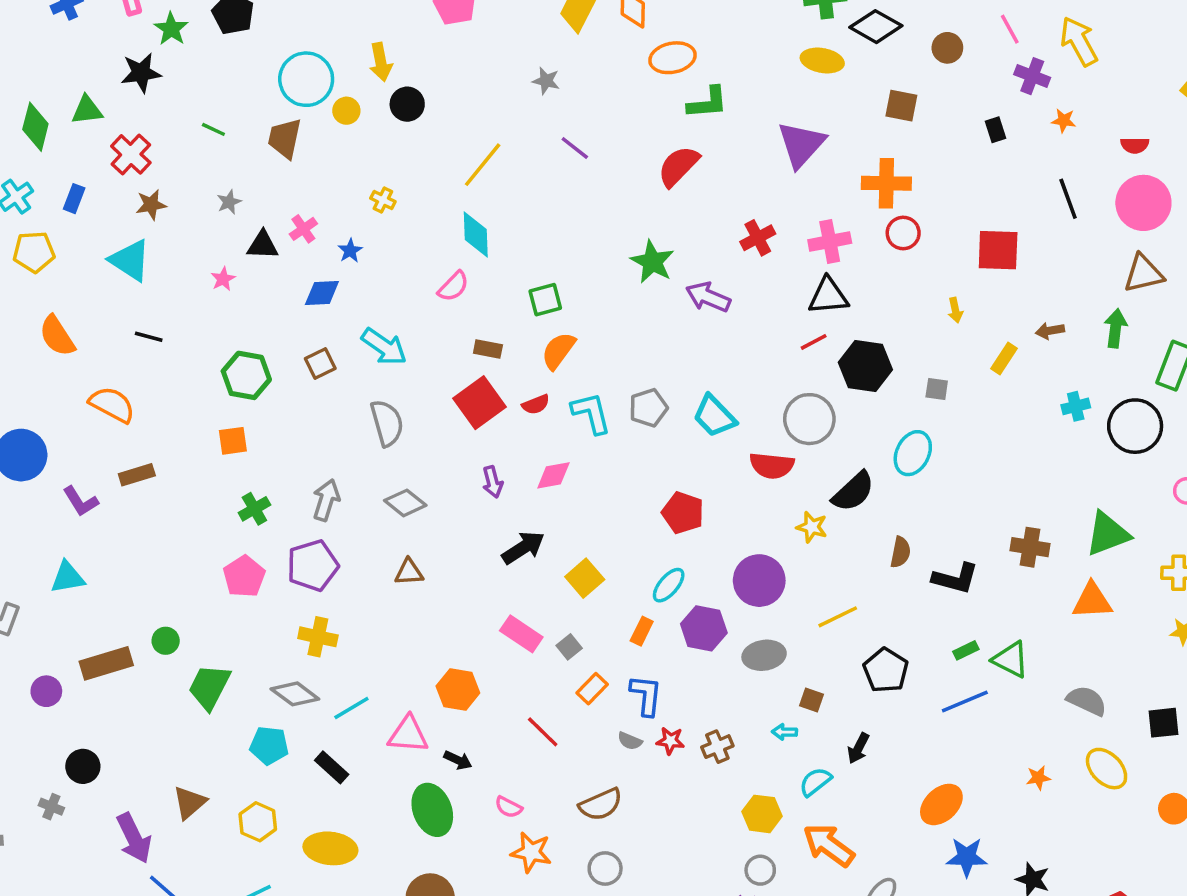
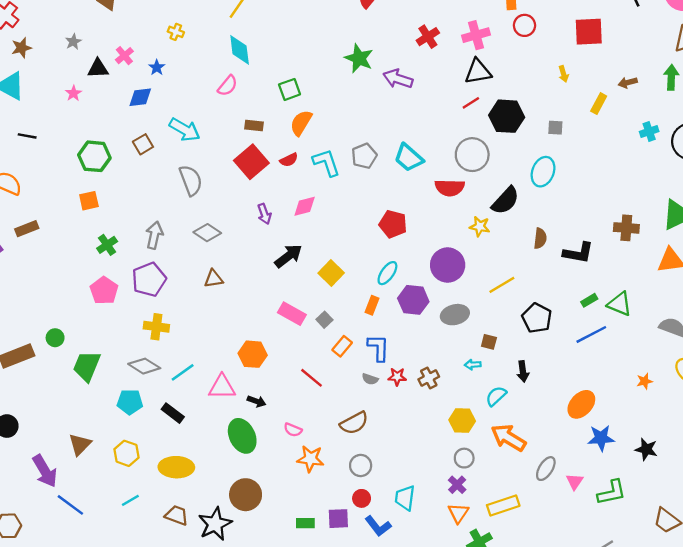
black arrow: (858, 748) -> (523, 371), turned -30

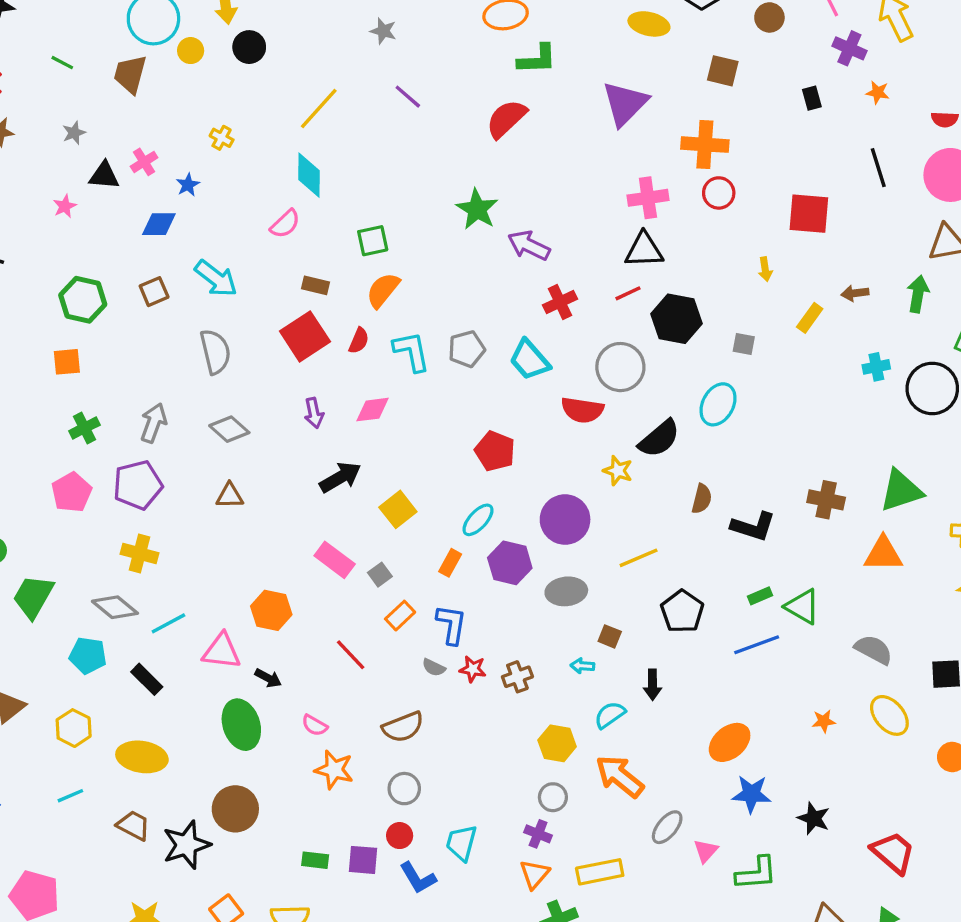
red cross: (428, 37) -> (560, 302), moved
red semicircle: (289, 160) -> (359, 341), turned -48
purple cross: (457, 485) -> (538, 834), turned -30

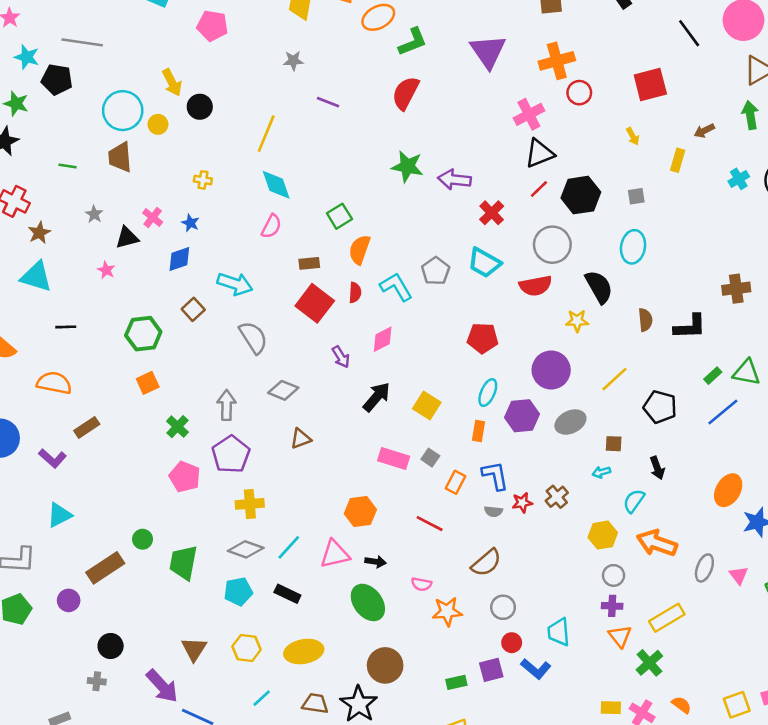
black semicircle: (659, 439) -> (599, 287), turned -60

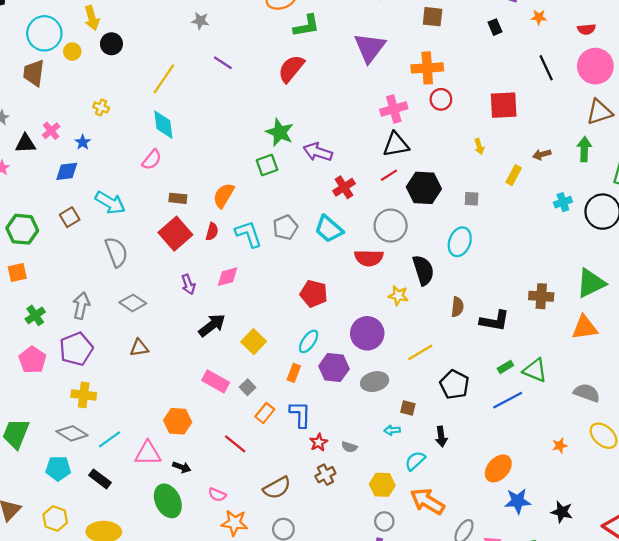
green square: (339, 216) -> (267, 165), moved
brown cross: (557, 497) -> (325, 475), moved
red star: (522, 503) -> (319, 442), turned -30
gray semicircle: (493, 511) -> (349, 447), moved

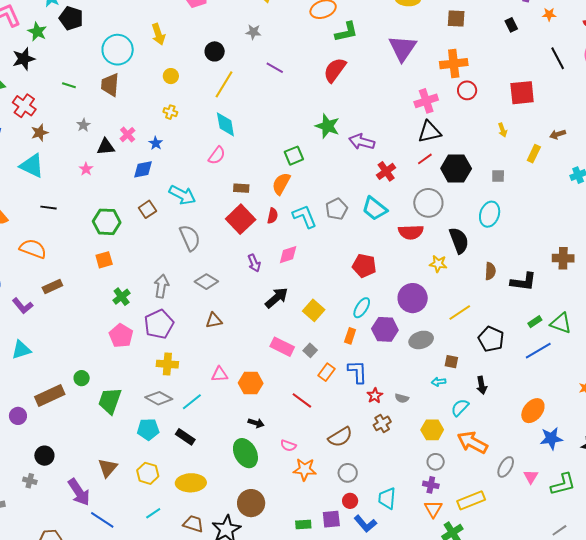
black circle: (111, 44) -> (215, 51), moved
yellow circle: (72, 52) -> (171, 76), moved
green square: (267, 165) -> (294, 156), moved
pink triangle: (148, 453) -> (220, 374), moved, size x0.7

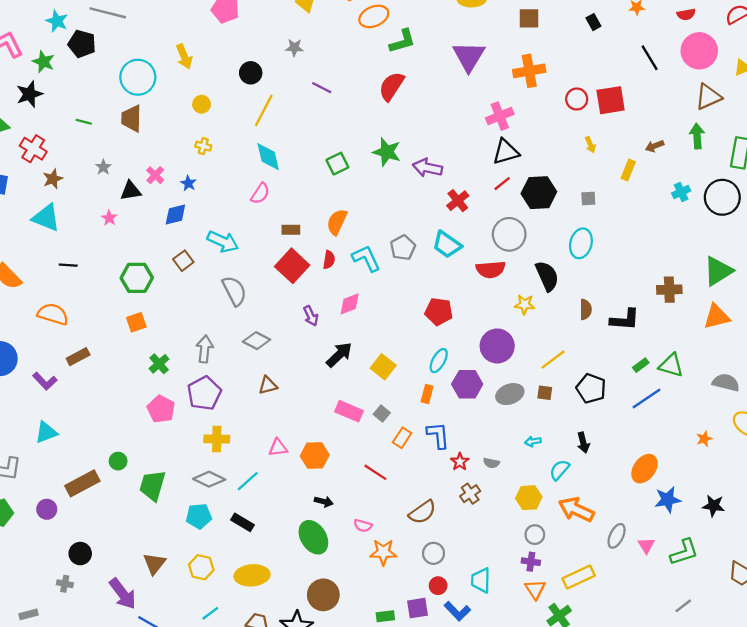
red circle: (467, 90) -> (577, 99), moved
green square: (294, 156) -> (337, 164), moved
brown square: (451, 362) -> (545, 393), moved

